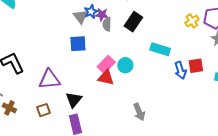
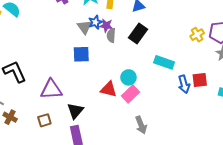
pink rectangle: (106, 64) -> (131, 94), moved

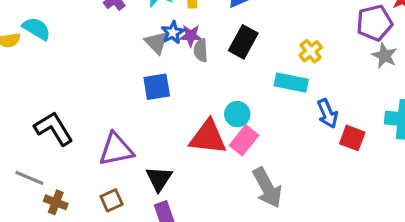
yellow cross: (197, 35) -> (311, 51), moved
red square: (200, 80) -> (352, 138), moved, turned 35
red triangle: (109, 89) -> (208, 137), size x1.4
gray arrow: (141, 125) -> (267, 188), size x1.4

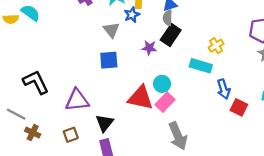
blue star: (173, 33) -> (132, 15), moved
purple star: (191, 36) -> (149, 48), moved
gray semicircle: (201, 50) -> (168, 18), moved

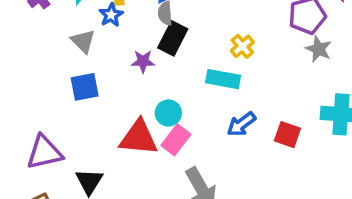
blue arrow: (224, 89) -> (241, 124), moved, turned 78

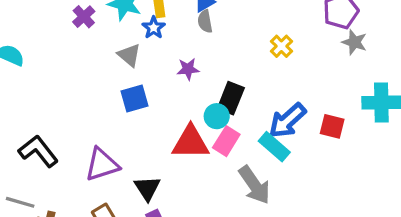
black rectangle: (173, 38) -> (231, 98), moved
cyan rectangle: (223, 79) -> (274, 147), moved, turned 36
blue arrow: (241, 124) -> (287, 121), size x1.4

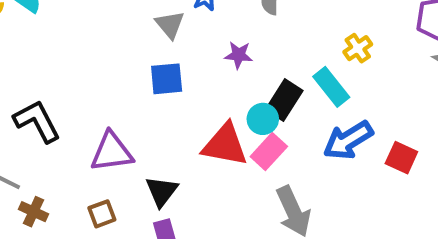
cyan rectangle: (274, 147) -> (331, 87), moved

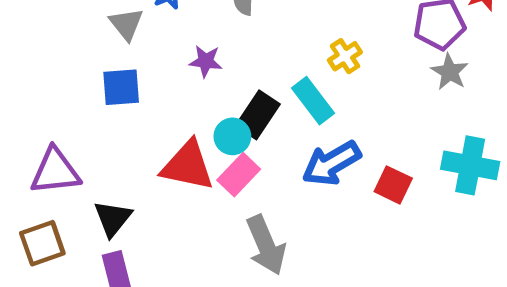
brown square: (102, 214) -> (42, 243), size x1.4

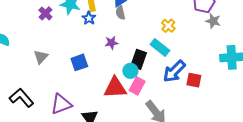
gray triangle: (126, 24) -> (41, 57), moved, turned 35
red square: (393, 185) -> (194, 80), moved

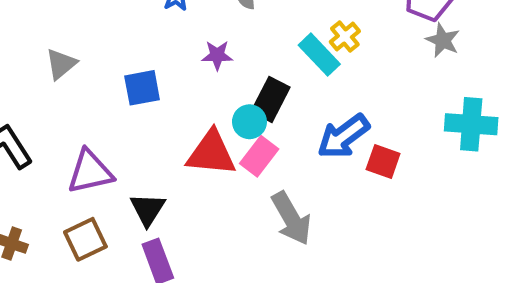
cyan rectangle: (160, 47) -> (319, 55), moved

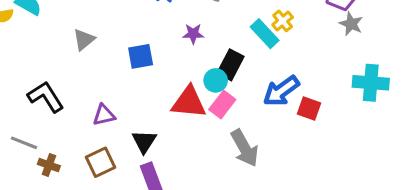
purple triangle: (90, 172) -> (104, 115), size x0.7

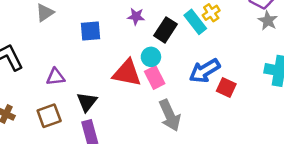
black rectangle: (230, 65) -> (166, 30), moved
pink rectangle: (222, 105) -> (155, 77), turned -70

